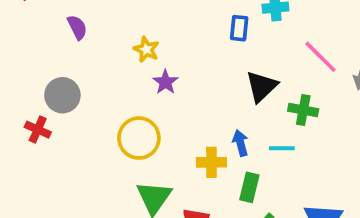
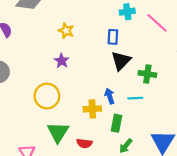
blue rectangle: (239, 28) -> (113, 37), moved
yellow star: (146, 50) -> (66, 31), moved
pink line: (320, 57) -> (157, 23), moved

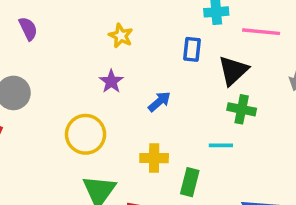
pink line: (157, 23) -> (261, 32), turned -40
black triangle: (121, 61) -> (233, 71), moved
blue arrow: (110, 96) -> (159, 102), moved, turned 64

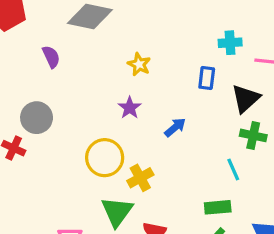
cyan line: (221, 145) -> (233, 170), turned 65
yellow cross: (154, 158) -> (140, 178), moved, turned -30
green rectangle: (190, 182) -> (218, 207), moved, turned 70

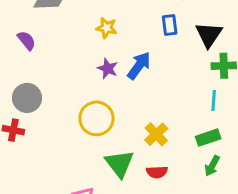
blue arrow: (175, 127) -> (139, 66), moved, size x1.4
cyan line: (233, 170) -> (214, 101), turned 42
yellow cross: (140, 178) -> (156, 134), moved

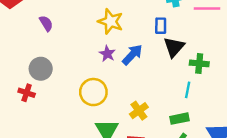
yellow star: (106, 28) -> (111, 21), size x1.5
black triangle: (209, 35) -> (174, 47), moved

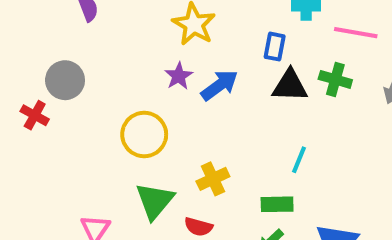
black triangle: (174, 47) -> (290, 86), turned 40
green cross: (199, 63) -> (335, 79), moved

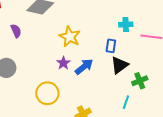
green cross: (335, 79) -> (140, 81), moved, turned -35
black triangle: (290, 86) -> (120, 65), turned -36

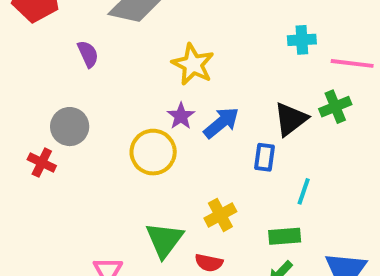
blue rectangle: (111, 46) -> (264, 157), moved
green cross: (140, 81) -> (335, 107), moved
yellow circle: (47, 93) -> (153, 152), moved

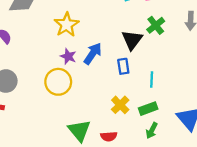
yellow star: (193, 64) -> (67, 25), turned 30
yellow cross: (220, 215) -> (120, 105), moved

